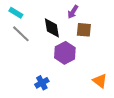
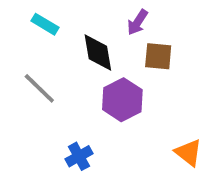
cyan rectangle: (16, 13) -> (45, 24), moved
gray line: (21, 34) -> (39, 88), moved

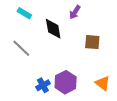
brown square: (158, 56) -> (92, 42), moved
purple hexagon: (122, 100) -> (66, 82), moved

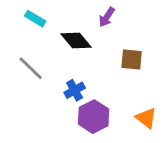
black diamond: (53, 29) -> (76, 41), turned -30
blue cross: (43, 85) -> (75, 90), moved

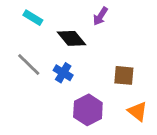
brown square: (132, 60) -> (124, 75), moved
blue cross: (75, 90) -> (63, 73), moved, turned -30

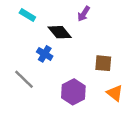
gray line: (29, 64) -> (24, 79), moved
blue cross: (63, 73) -> (45, 54), moved

